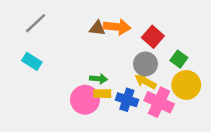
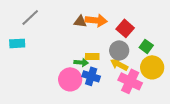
cyan rectangle: (32, 61) -> (17, 43), moved, turned -35
yellow rectangle: (102, 94) -> (92, 56), moved
blue cross: (127, 100) -> (91, 76), moved

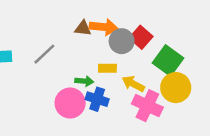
gray line: (30, 17) -> (44, 54), moved
green square: (146, 46) -> (168, 61), size x1.6
gray circle: (119, 50) -> (122, 41), moved
yellow rectangle: (92, 56) -> (107, 68), moved

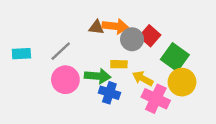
green arrow: (84, 81) -> (98, 76), size x1.5
pink circle: (70, 103) -> (65, 80), moved

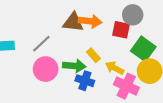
brown triangle: (96, 27) -> (73, 22), size x1.5
red square: (150, 36) -> (121, 30), turned -30
gray circle: (132, 39) -> (133, 15), moved
yellow rectangle: (119, 64) -> (93, 55), turned 48

